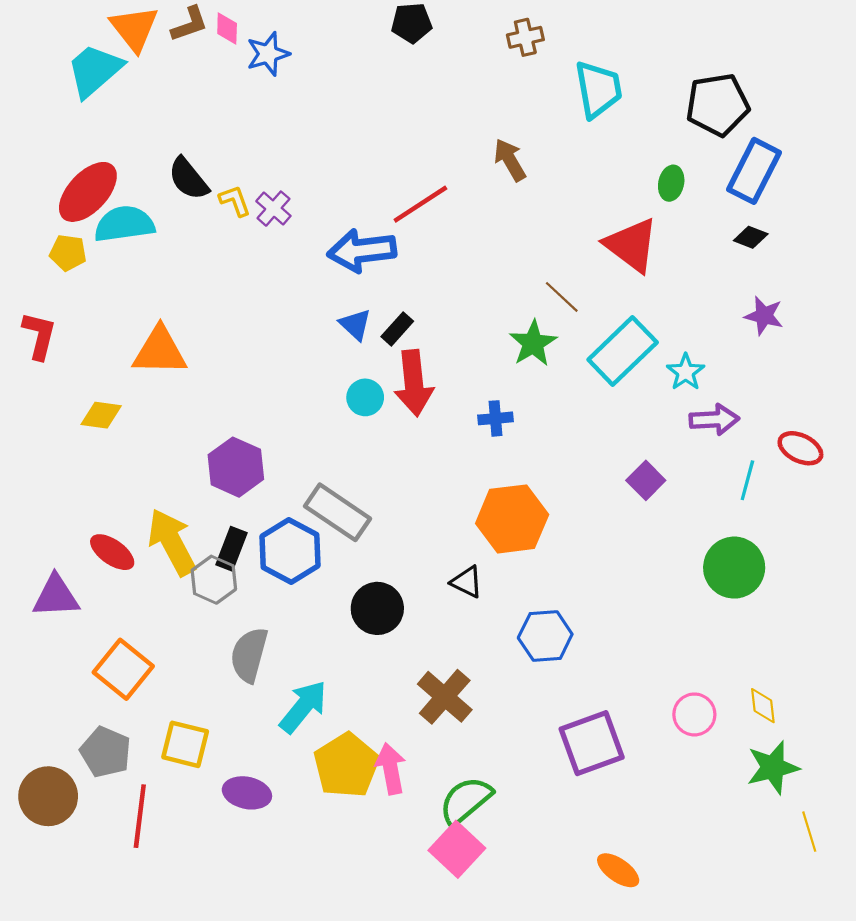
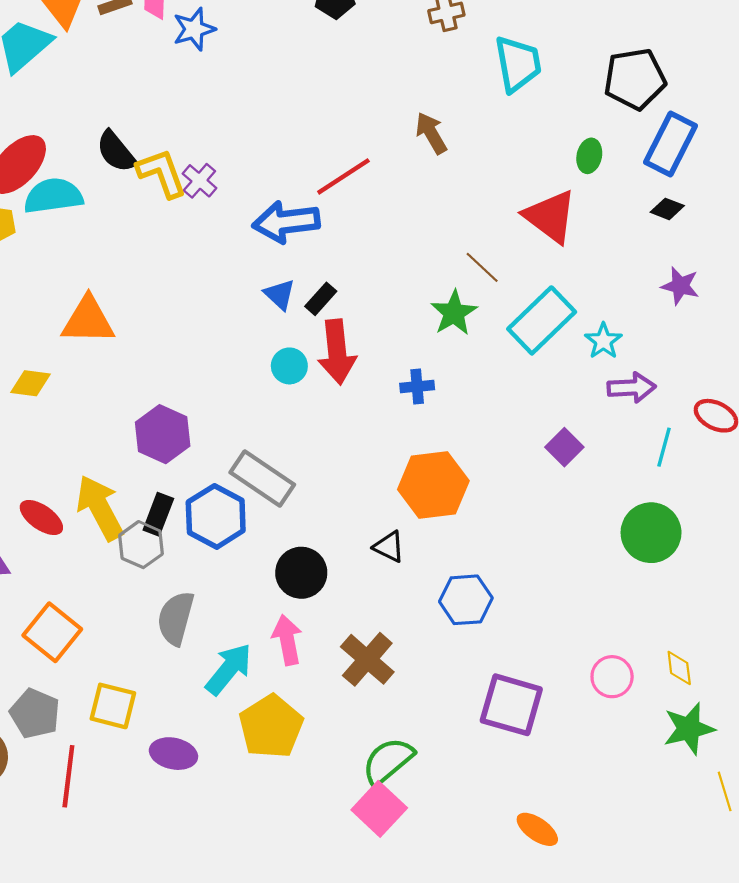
yellow L-shape: (235, 201) -> (162, 173), size x1.6
purple square: (592, 743) -> (511, 705), turned 36
pink arrow: (391, 769) -> (287, 640), moved

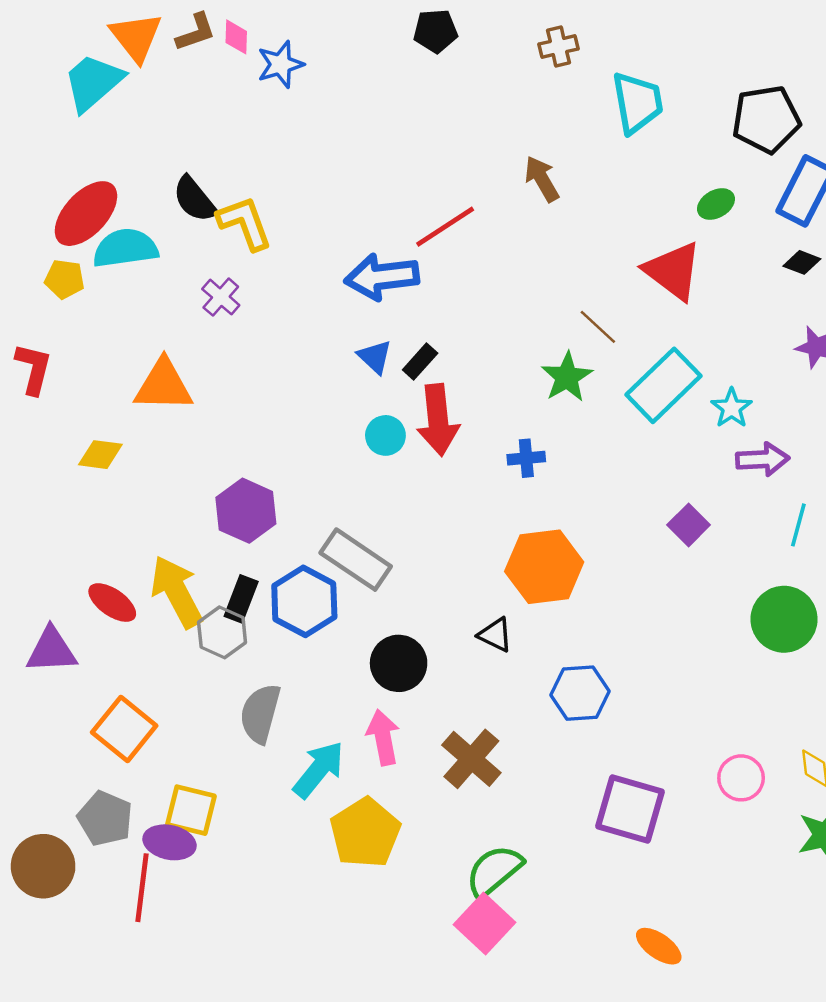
green ellipse: (589, 156) -> (716, 204), turned 48
purple cross: (199, 181) -> (221, 297), moved
purple ellipse: (173, 754) -> (170, 842), moved

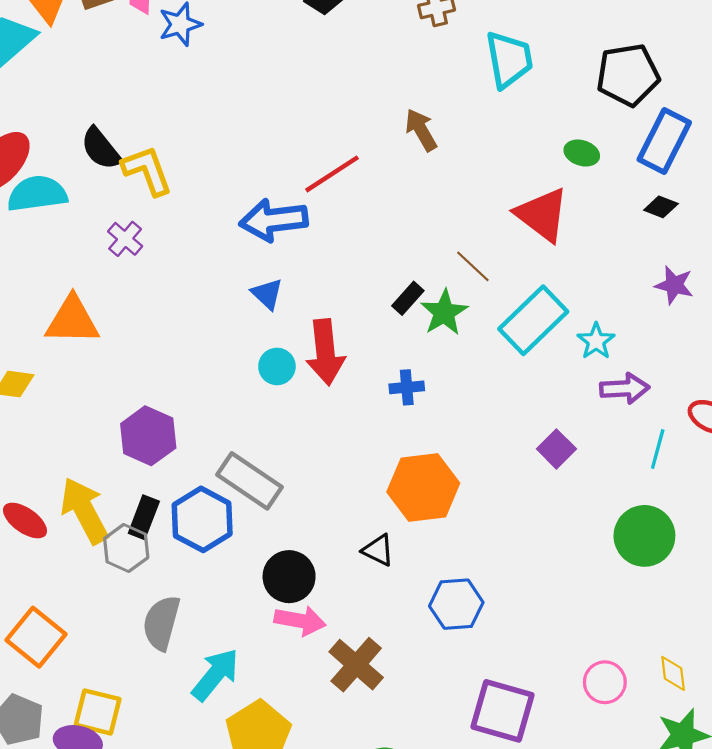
green ellipse: (716, 204) -> (582, 153), turned 48
black rectangle: (420, 361) -> (408, 298), moved
pink arrow: (383, 737) -> (300, 621), moved, turned 111

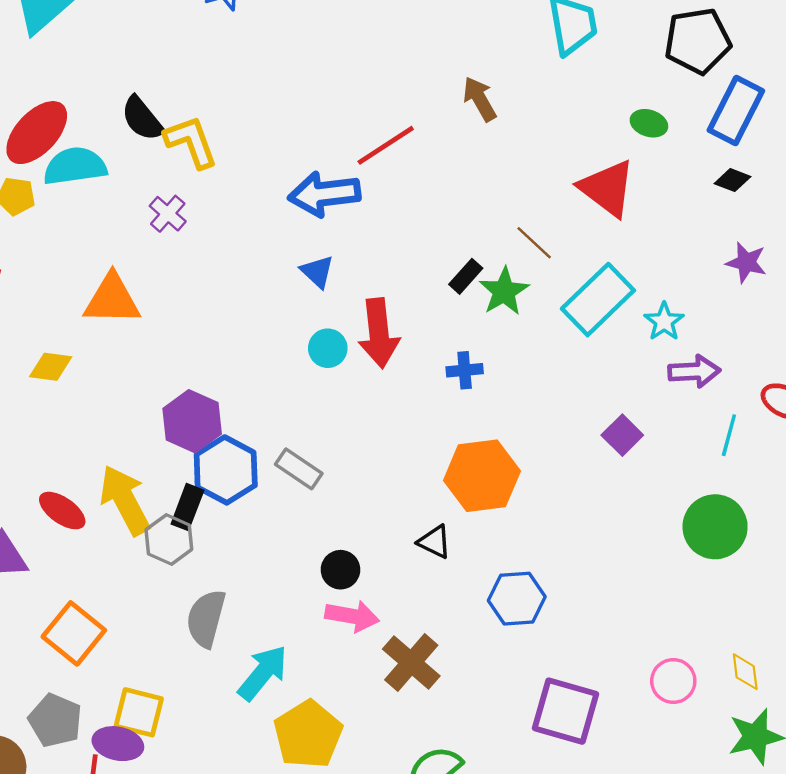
gray rectangle: (249, 481) -> (299, 469), size x0.7
blue hexagon: (202, 519) -> (226, 470), moved
black circle: (289, 577) -> (341, 570), size x0.7

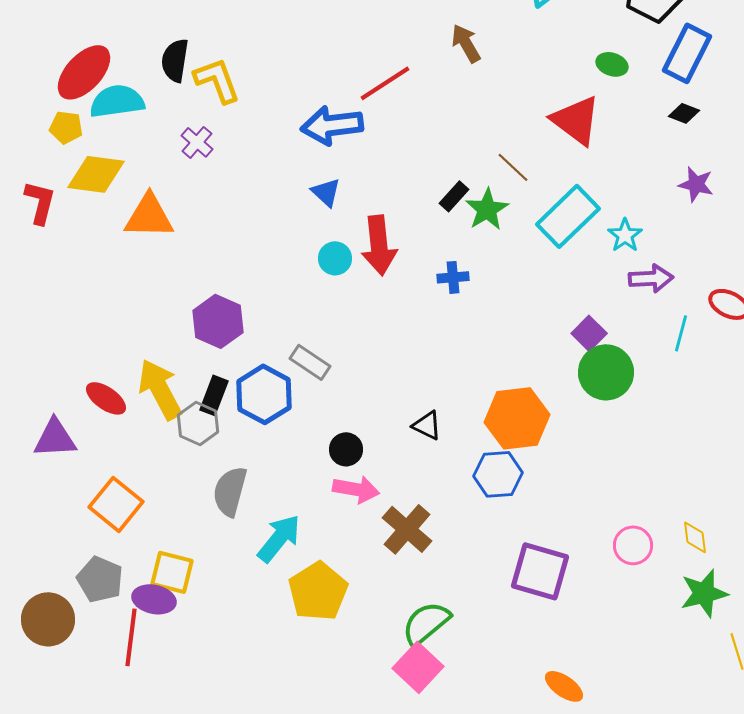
black semicircle: (142, 119) -> (175, 60), turned 48
yellow diamond: (51, 367) -> (96, 174), moved, size x1.5
blue hexagon: (226, 470) -> (264, 394), moved
orange hexagon: (482, 476) -> (517, 418), moved
green circle: (715, 527) -> (606, 372), moved

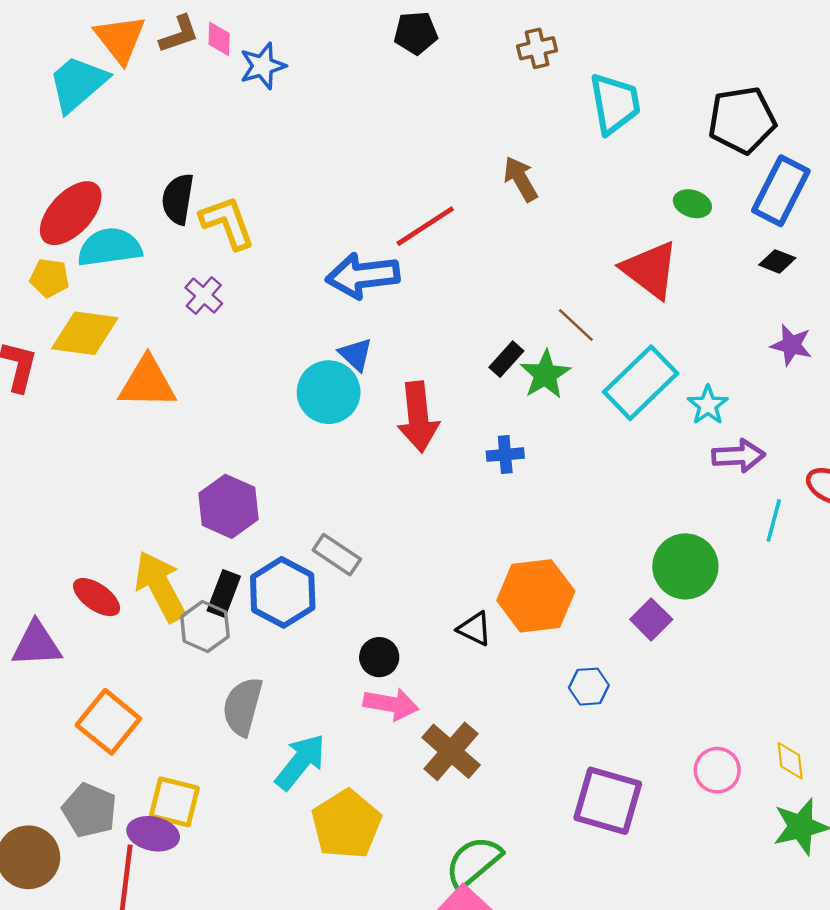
cyan circle: (335, 258) -> (329, 392), moved, size x1.6
purple square: (589, 333) -> (651, 619), moved
orange hexagon: (517, 418) -> (536, 596), moved
blue hexagon: (498, 474) -> (589, 687), moved, size x0.7

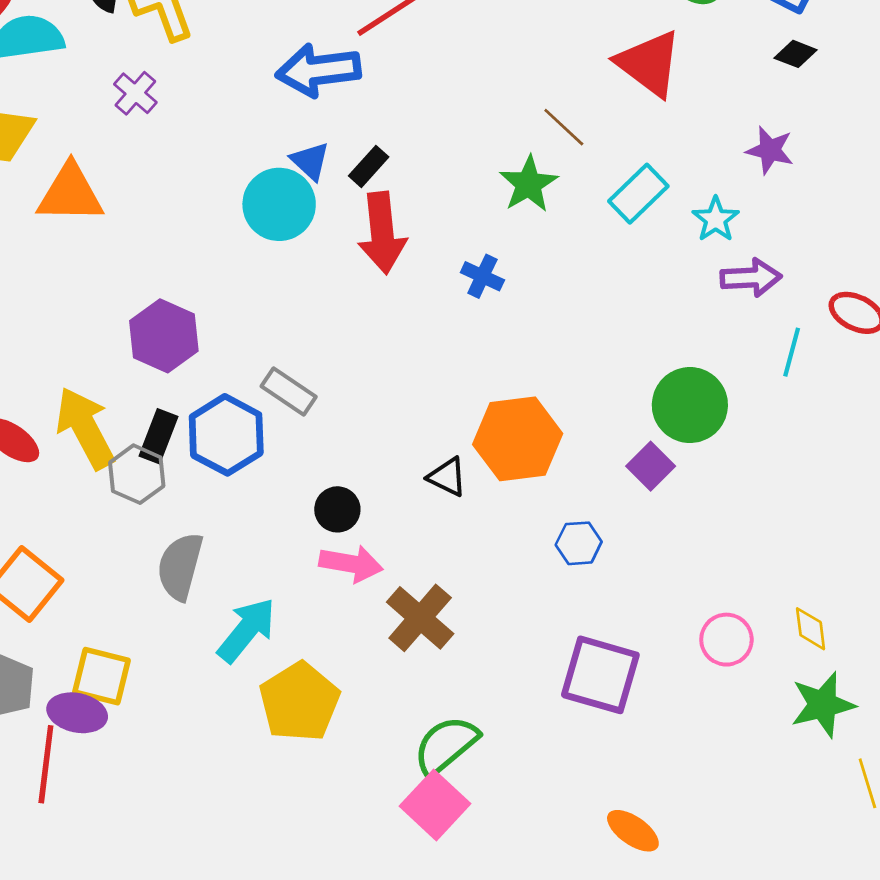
purple star: (791, 345) -> (770, 150), moved
black rectangle: (506, 359) -> (369, 166), moved
cyan rectangle: (641, 383) -> (638, 194), size x0.7
blue cross: (505, 455) -> (482, 276), turned 30

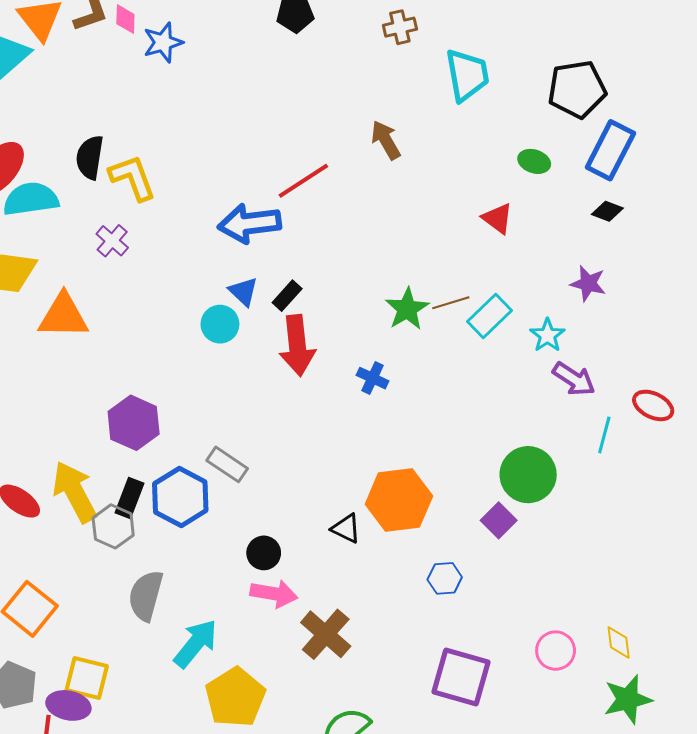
red triangle: (649, 63) -> (498, 218), size x0.6
brown line: (564, 127) -> (451, 303), moved, turned -60
cyan circle: (279, 204) -> (220, 324), size x0.7
purple arrow: (751, 278) -> (574, 379), turned 36

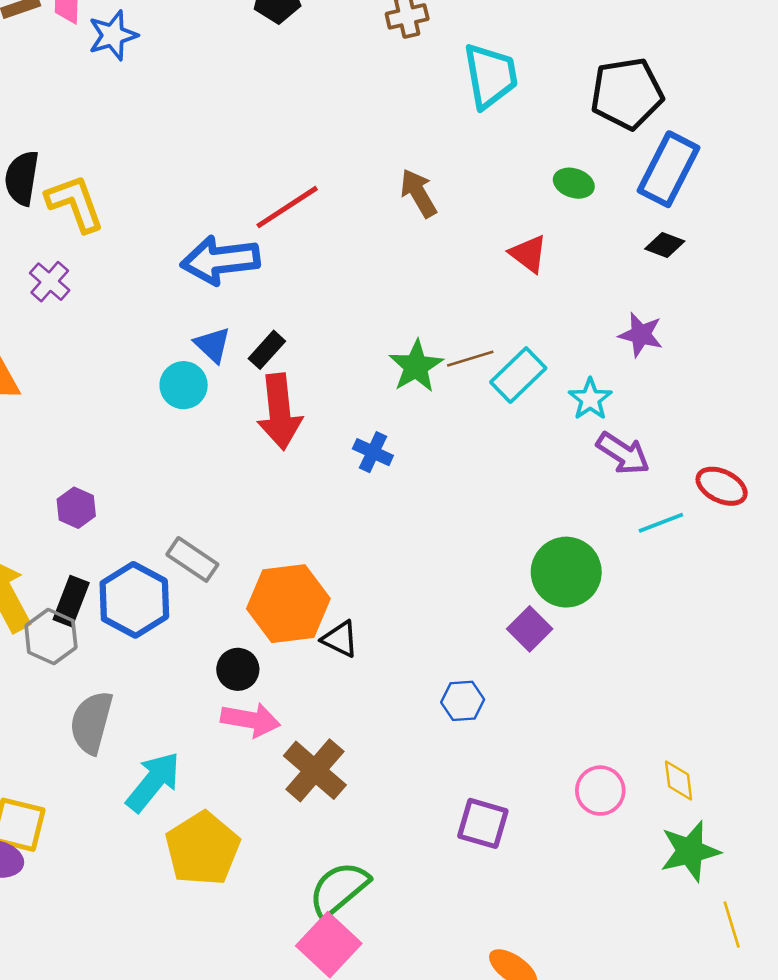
brown arrow: (386, 140) -> (418, 193), moved
purple hexagon: (134, 423) -> (76, 508), size x0.6
cyan line: (604, 435) -> (661, 523), turned 54
orange hexagon: (399, 500) -> (288, 604), moved
purple square: (461, 677) -> (483, 823), size x0.7

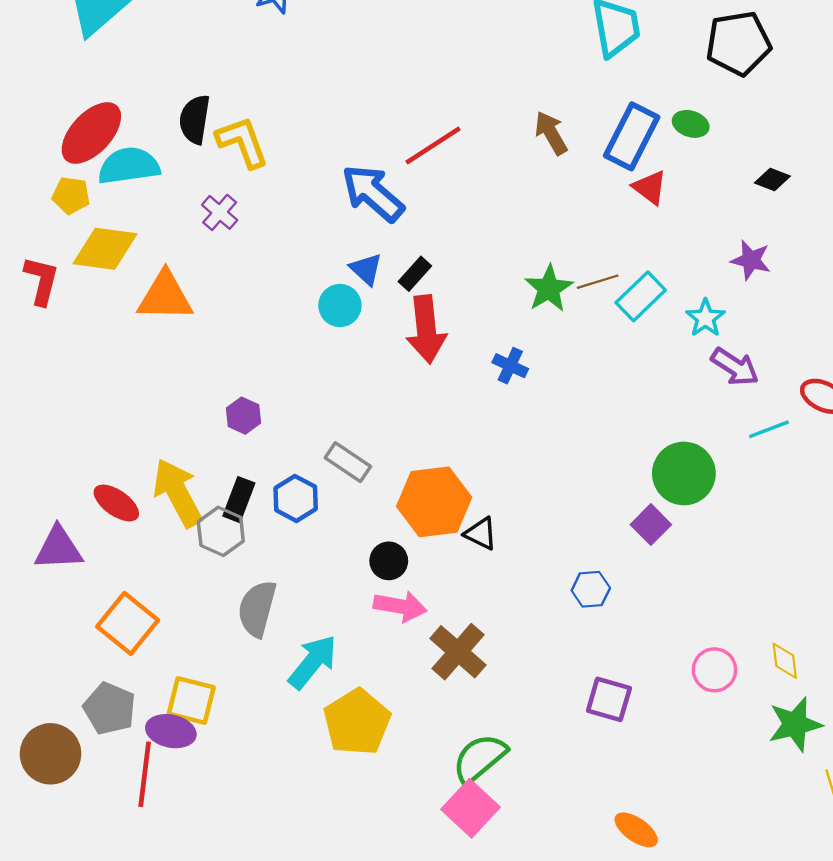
blue rectangle: (669, 169) -> (632, 136), moved
blue arrow: (220, 260) -> (373, 193), turned 48
blue hexagon: (134, 600) -> (296, 498), size x0.7

